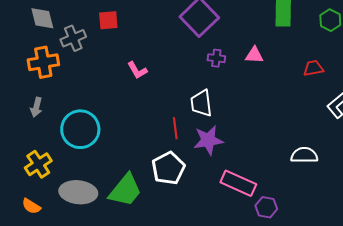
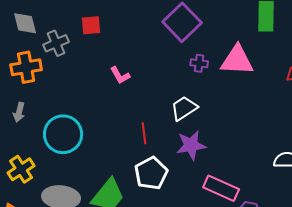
pink triangle: (254, 55) -> (237, 60), size x1.8
white trapezoid: (201, 103) -> (184, 108), turned 64
red line: (175, 128) -> (144, 133), moved

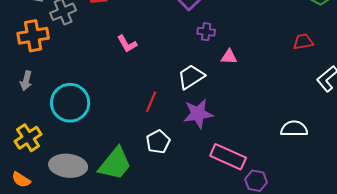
pink triangle: (237, 60) -> (229, 57), moved, size x0.5
red line: (144, 133) -> (151, 102), turned 30
white pentagon: (151, 173) -> (158, 142), size x0.7

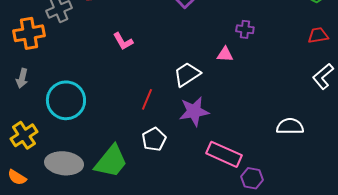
purple cross: (206, 32) -> (245, 29), moved
red trapezoid: (303, 42) -> (318, 35), moved

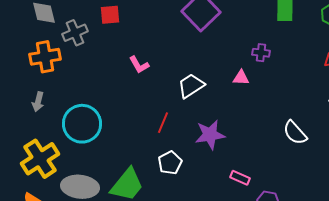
white trapezoid: (187, 74) -> (191, 86), moved
white semicircle: (290, 126) -> (295, 133), moved, turned -132
yellow cross: (24, 135) -> (40, 159), size x1.4
pink rectangle: (224, 154) -> (240, 178), size x0.6

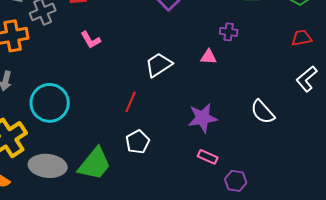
pink L-shape: (139, 65) -> (91, 40), moved
purple star: (210, 135) -> (203, 118), moved

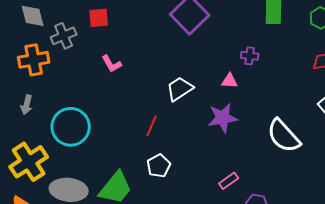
white semicircle: (263, 112) -> (284, 136), size x1.4
purple star: (203, 118) -> (223, 118), moved
pink rectangle: (208, 157) -> (229, 181), turned -60

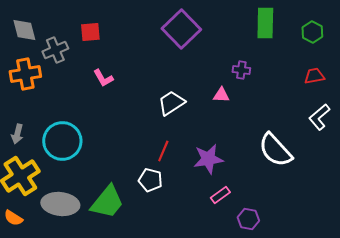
gray arrow: (27, 105) -> (17, 134), moved
purple star: (223, 118) -> (208, 159), moved
red line: (152, 126) -> (163, 151), moved
white pentagon: (159, 166) -> (150, 180), turned -30

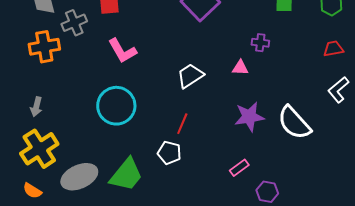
pink L-shape: (103, 78) -> (122, 51), size x1.4
cyan circle: (62, 141) -> (116, 106), moved
purple star: (208, 159) -> (249, 117), moved
gray ellipse: (60, 204) -> (79, 177), turned -30

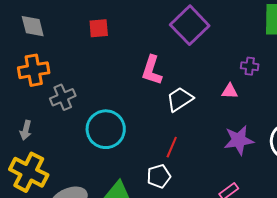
gray cross: (74, 23) -> (63, 97), moved
pink L-shape: (122, 51) -> (152, 70), moved, turned 48
yellow cross: (39, 149) -> (29, 172), turned -30
white pentagon: (169, 153) -> (159, 176), turned -30

